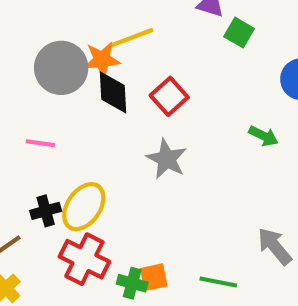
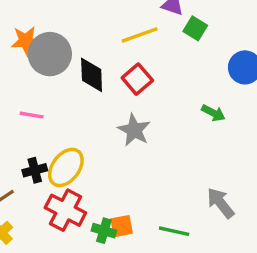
yellow line: (132, 38) -> (140, 35), moved
orange star: (102, 60) -> (26, 41), moved

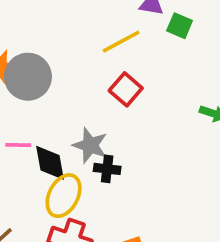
black diamond: (92, 75) -> (50, 163), moved
gray star: (134, 130) -> (90, 145), moved
black cross: (35, 170) -> (107, 169), moved, turned 30

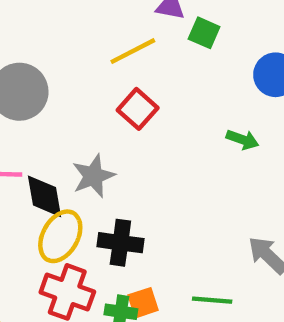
gray star: (90, 145) -> (93, 176), turned 30
black cross: (107, 169) -> (120, 243), moved, size x1.4

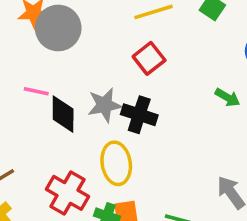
yellow ellipse: (60, 236) -> (116, 163), moved, turned -48
black cross: (120, 243) -> (139, 115), moved

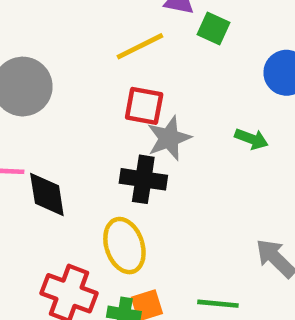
red square: (149, 58) -> (144, 106), turned -32
gray star: (105, 105) -> (169, 138), moved

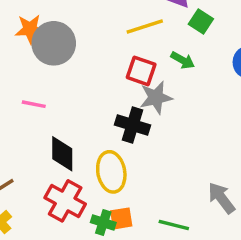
green arrow: (251, 139) -> (183, 60), moved
black diamond: (47, 194) -> (62, 154), moved

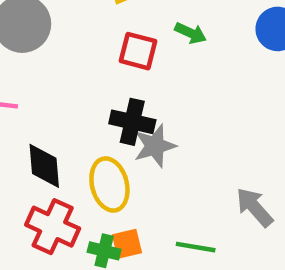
gray star: (156, 98) -> (155, 146), moved

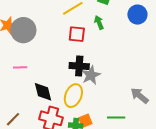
green arrow: (191, 33) -> (99, 22), turned -128
yellow ellipse: (109, 184) -> (73, 96), turned 45

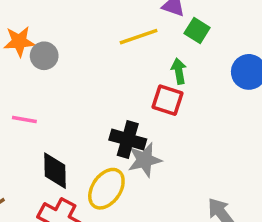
gray circle: (23, 30) -> (44, 56), size x0.6
red square: (77, 34) -> (167, 100), moved

